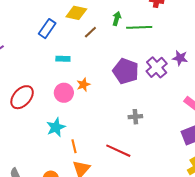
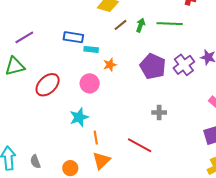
green arrow: (117, 19) -> (141, 25), moved
blue rectangle: (47, 29) -> (73, 37), moved, turned 60
orange star: (83, 85) -> (110, 65), moved

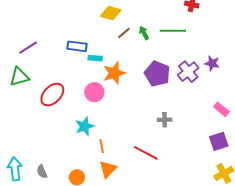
green arrow: (141, 25) -> (144, 33), turned -48
orange star: (110, 65) -> (114, 73), size x1.6

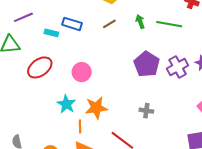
brown line: (124, 33) -> (109, 24), moved
cyan rectangle: (95, 58) -> (51, 33), moved
orange star: (114, 73) -> (96, 108), moved
cyan star: (85, 126) -> (66, 104), turned -30

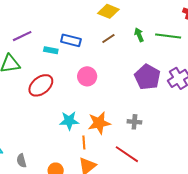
pink circle: (82, 72) -> (87, 76), moved
cyan star: (66, 104) -> (69, 121), turned -30
gray cross: (146, 111) -> (134, 122), moved

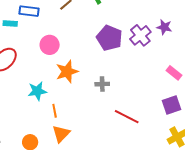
orange star: (99, 123) -> (67, 72), moved
red line: (127, 154) -> (127, 117), moved

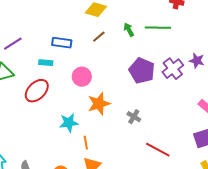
cyan rectangle: (10, 23) -> (46, 63), moved
gray cross: (102, 84) -> (134, 117), turned 32

